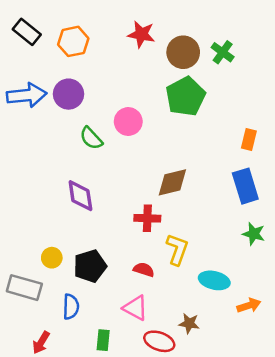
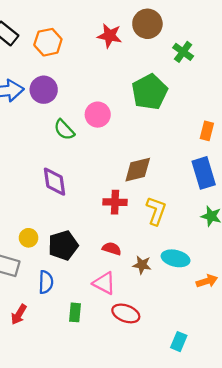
brown circle: (183, 52) -> (147, 24), moved
yellow L-shape: (177, 249) -> (156, 211), moved
brown star: (189, 323) -> (142, 265), moved

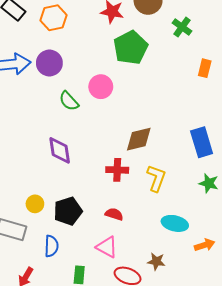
green pentagon: (150, 92) -> (131, 48), moved
orange rectangle: (207, 131) -> (205, 68), moved
brown star: (142, 265) -> (156, 261), moved

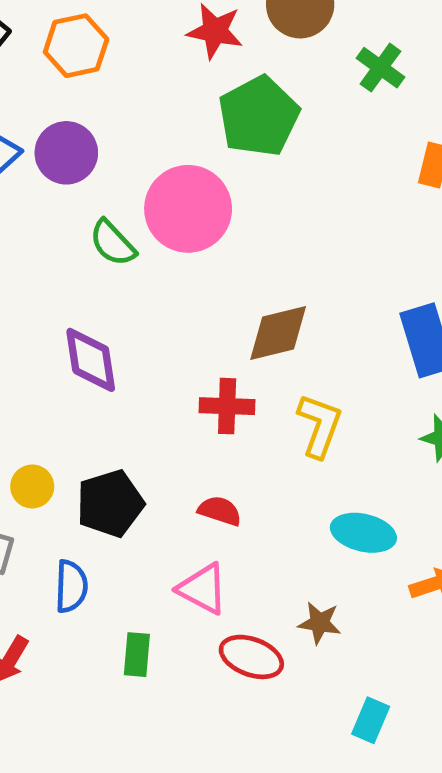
pink circle: (101, 87) -> (188, 209), size x1.5

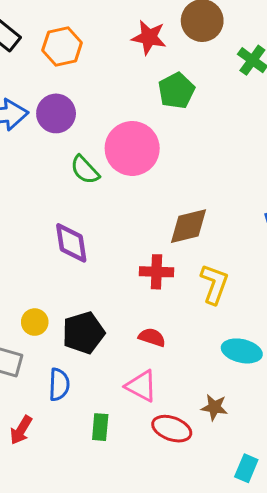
green pentagon: (259, 116) -> (176, 91), size x0.7

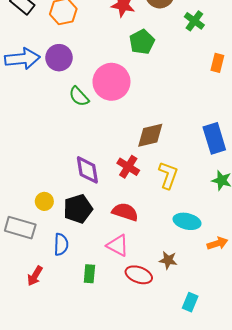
purple diamond: (71, 243) -> (87, 170), moved
red cross: (157, 272) -> (128, 167), turned 30
red semicircle: (152, 337) -> (125, 212), size x1.4

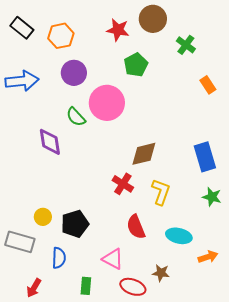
purple circle: (59, 58) -> (74, 73), moved
orange rectangle: (217, 63) -> (208, 85), turned -48
purple diamond: (87, 170) -> (50, 142), moved
red semicircle: (125, 212) -> (136, 227), moved, turned -130

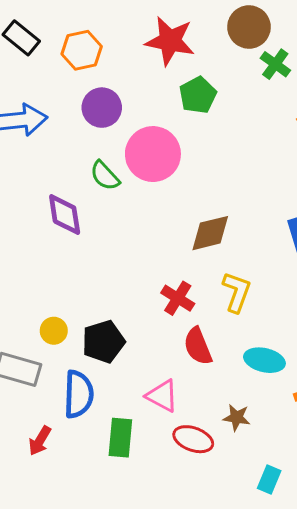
brown circle: (153, 19) -> (249, 27), moved
red star: (118, 30) -> (170, 41), size x1.4
red cross: (123, 184) -> (178, 298), moved
blue semicircle: (59, 258) -> (79, 394), size x1.4
green rectangle: (86, 286) -> (120, 438), size x1.4

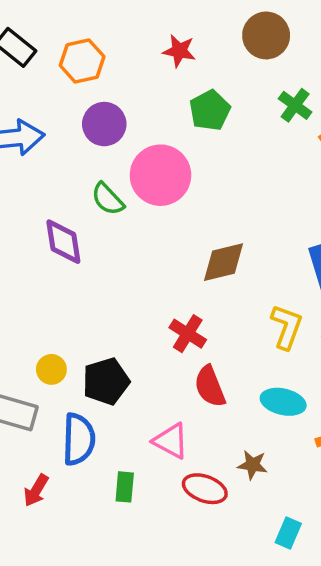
red star: (170, 41) -> (179, 51), size x0.6
green cross: (275, 64) -> (295, 105), moved
yellow L-shape: (237, 292) -> (287, 327), moved
green rectangle: (120, 438) -> (125, 487), size x0.7

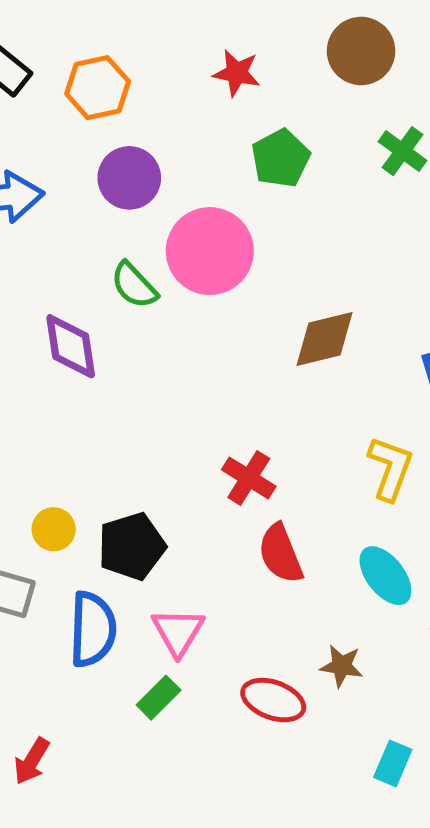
brown diamond: (224, 262) -> (324, 339), moved
cyan ellipse: (283, 402) -> (385, 576), turned 39
pink triangle: (171, 441) -> (178, 632), moved, turned 33
green rectangle: (125, 487) -> (159, 698), turned 40
red arrow: (36, 490) -> (32, 761), moved

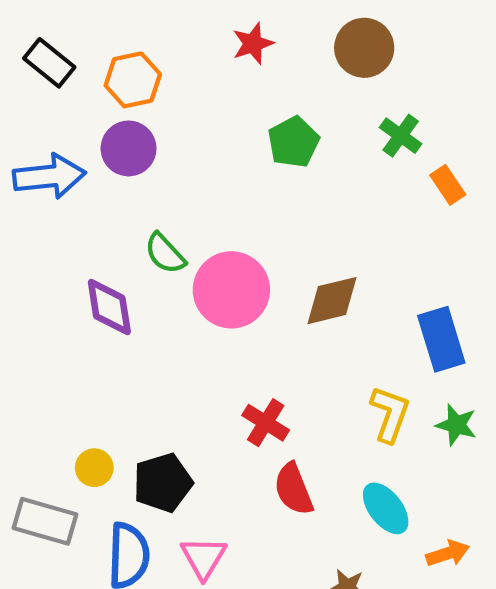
red star: (237, 73) -> (253, 44), moved, turned -30
purple circle: (129, 178) -> (129, 148), moved
pink circle: (210, 251) -> (231, 290), moved

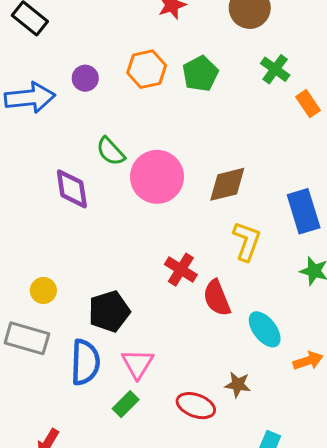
orange hexagon: (133, 80) -> (147, 69), moved
purple circle: (129, 148) -> (85, 78), size x0.7
yellow L-shape: (390, 414) -> (247, 241), moved
yellow circle: (94, 468) -> (43, 290), moved
red semicircle: (294, 489) -> (217, 298), moved

